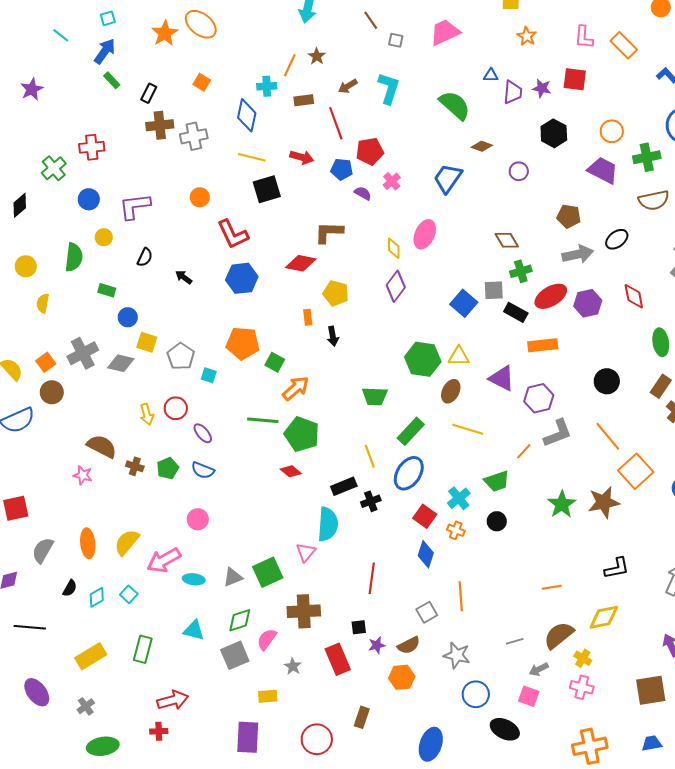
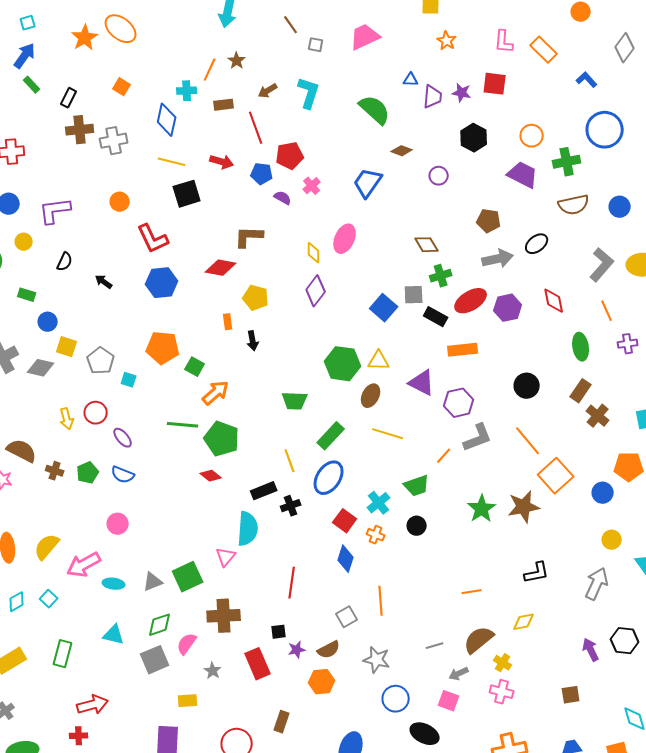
yellow diamond: (604, 617) -> (524, 622), size x0.7
brown square: (651, 690) -> (571, 695), size x0.6

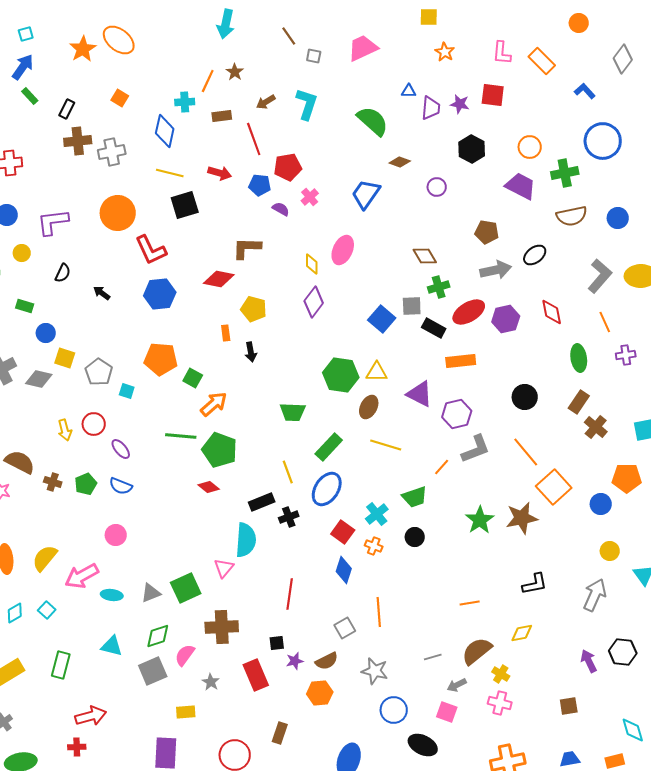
orange circle: (120, 202) -> (118, 213), size x1.8

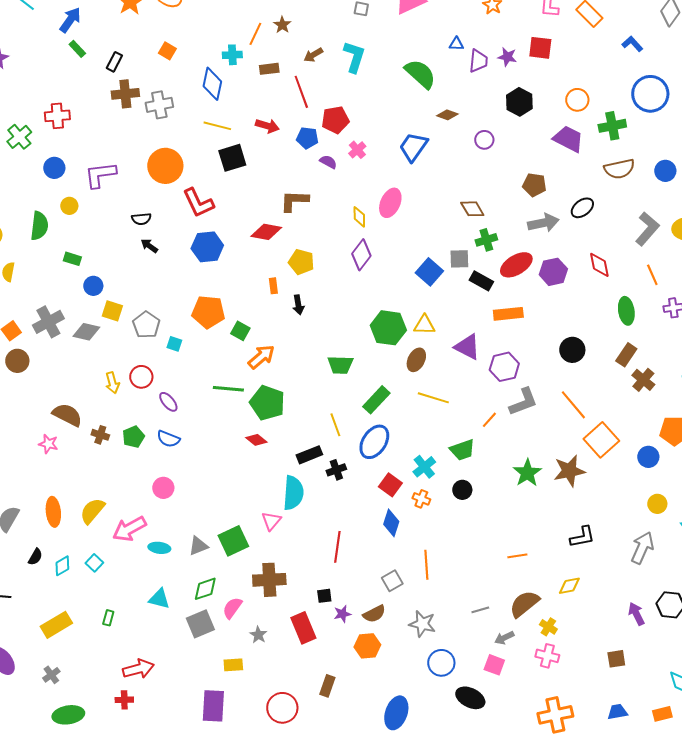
black semicircle: (63, 273) -> (141, 219), moved, turned 60
green rectangle: (61, 665) -> (108, 618), size x0.6

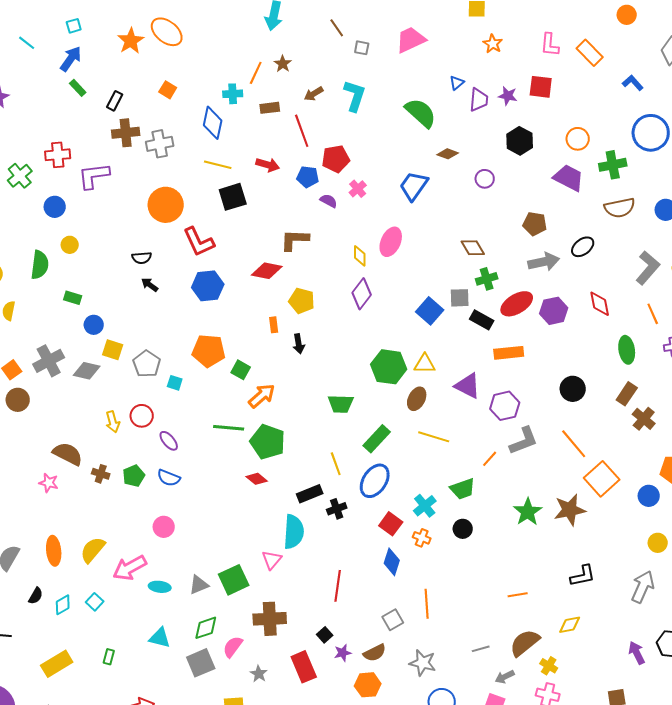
blue triangle: (456, 44) -> (457, 83), turned -42
purple L-shape: (100, 175) -> (94, 176), moved
black square: (324, 596) -> (325, 635), turned -35

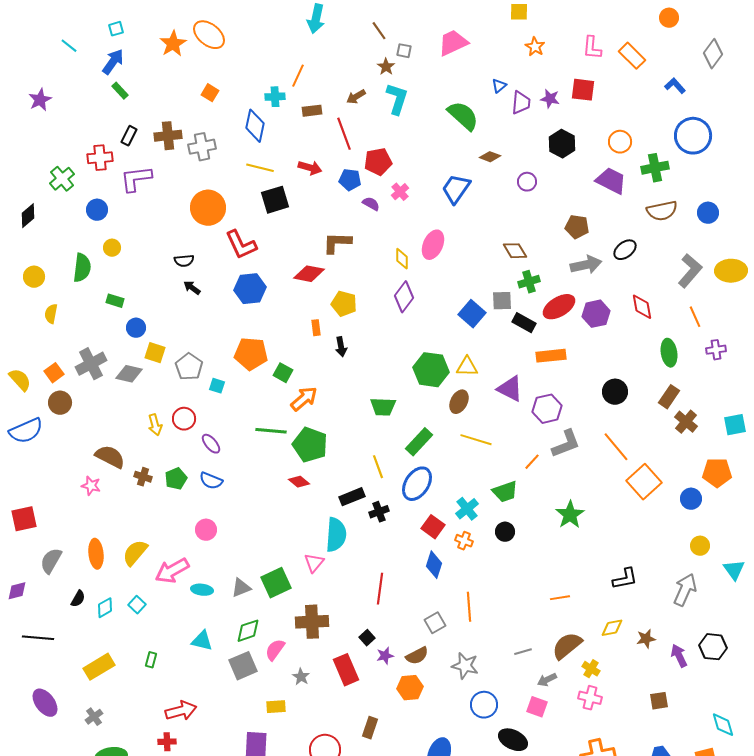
brown star: (283, 64) -> (386, 67), moved
black rectangle: (115, 101) -> (129, 136), moved
brown star: (570, 510) -> (646, 639), moved, size x0.6

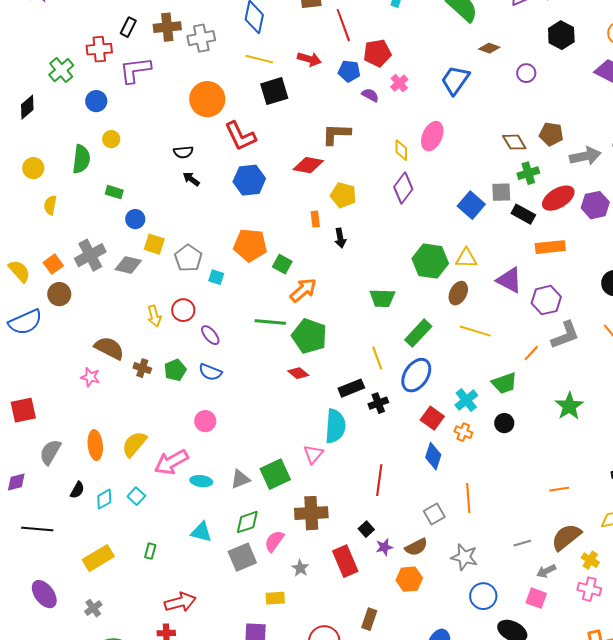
brown pentagon: (577, 227) -> (551, 134), moved

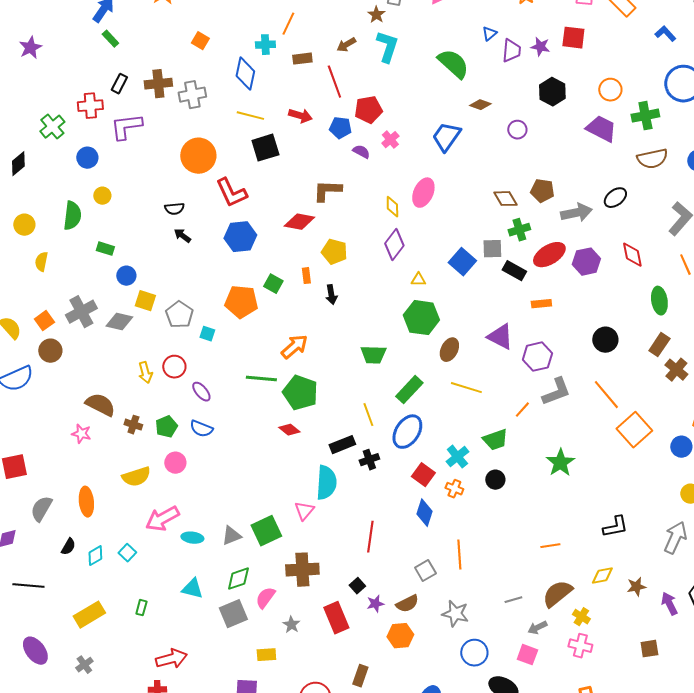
orange rectangle: (550, 247) -> (541, 304), size x0.7
yellow triangle: (466, 258) -> (418, 280), moved, size x0.7
green square: (282, 264) -> (273, 284), moved
pink circle: (205, 421) -> (175, 463), moved
yellow semicircle: (134, 444) -> (136, 477), moved, turned -148

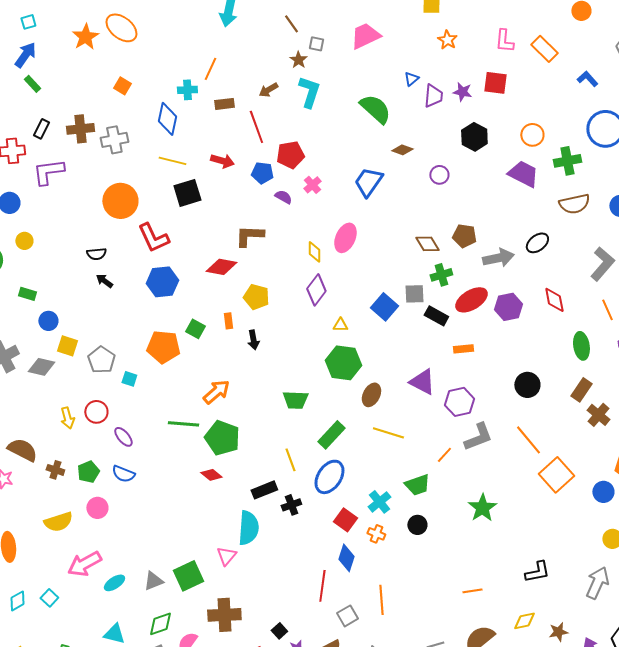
red line: (370, 537) -> (322, 586), moved
cyan ellipse: (192, 538) -> (114, 583), turned -40

